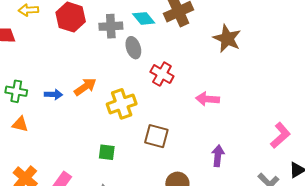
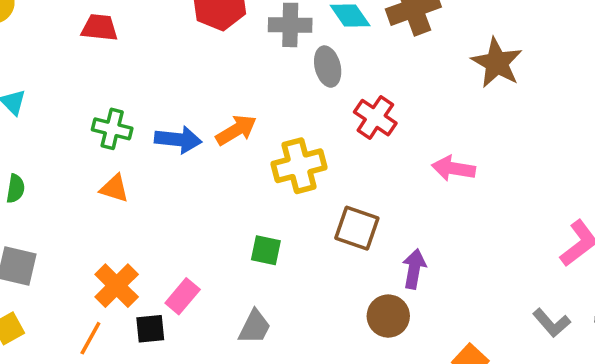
blue arrow: (53, 94) -> (178, 140), size x1.4
purple arrow: (218, 156) -> (414, 269), moved

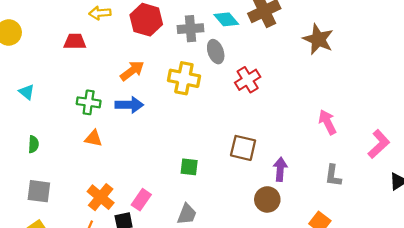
red cross: (375, 118) -> (248, 80), turned 30
orange arrow: (236, 130) -> (132, 71), moved
yellow cross: (299, 166) -> (184, 78), moved, turned 32
pink arrow: (454, 168) -> (327, 122), moved, turned 60
gray L-shape: (552, 323) -> (333, 176), moved, turned 55

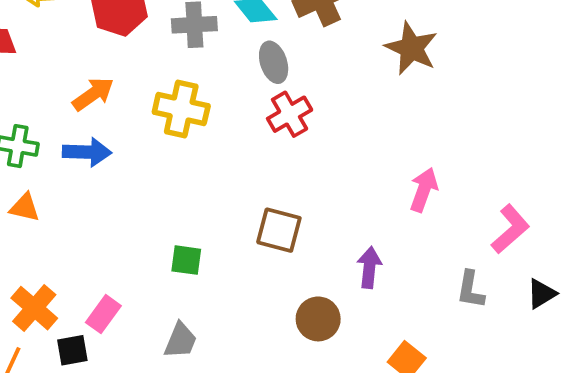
gray ellipse: (216, 52) -> (274, 62), moved
pink arrow: (327, 122) -> (424, 190), turned 45
purple arrow: (280, 169) -> (369, 267), moved
gray L-shape: (333, 176) -> (471, 290), moved

